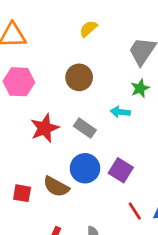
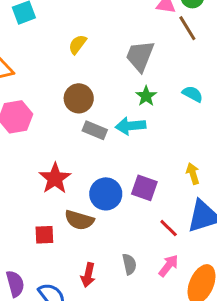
cyan arrow: (120, 112) -> (130, 126), size x1.4
red star: (45, 128) -> (55, 178), moved
gray rectangle: (85, 128) -> (95, 130), moved

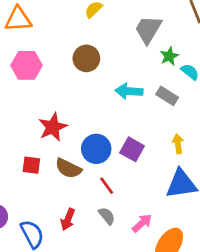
green star: (146, 96) -> (169, 56), moved
gray rectangle: (95, 130) -> (167, 96), moved
red line: (169, 228) -> (107, 186), moved
red square: (44, 235) -> (31, 165), moved
gray semicircle: (129, 264) -> (107, 216), turned -36

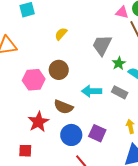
pink hexagon: (26, 65) -> (34, 80), moved
brown semicircle: (68, 168) -> (63, 107), moved

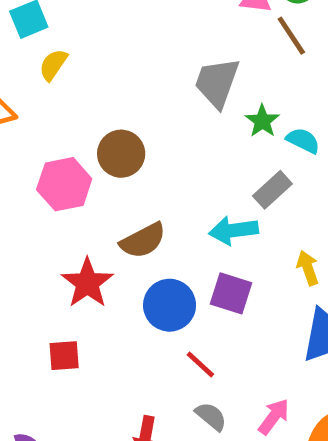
yellow semicircle: (61, 34) -> (53, 65), moved
cyan arrow: (92, 91) -> (234, 230), moved
gray rectangle: (120, 92) -> (272, 190), turned -63
brown semicircle: (63, 107) -> (143, 241), turned -42

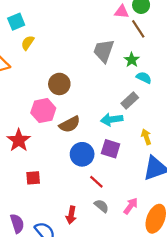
green star: (262, 121) -> (132, 60), moved
pink hexagon: (64, 184) -> (43, 111), moved
red star: (87, 283) -> (19, 140), moved

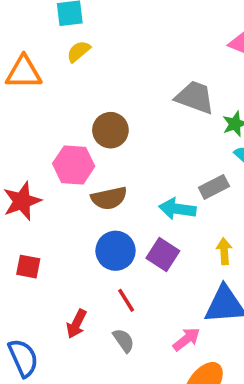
gray trapezoid: (104, 51) -> (195, 97), turned 75
pink arrow: (131, 206) -> (186, 339), moved
red arrow: (71, 215) -> (76, 324), moved

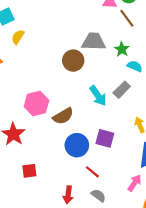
brown circle: (110, 130) -> (73, 61), moved
cyan arrow: (177, 209) -> (98, 96), moved, turned -115

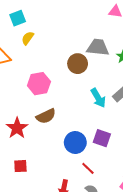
pink hexagon: (36, 104) -> (39, 84), moved
brown semicircle: (63, 116) -> (46, 116), moved
red square: (29, 171) -> (20, 166), moved

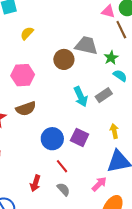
yellow semicircle: (28, 38) -> (27, 33), moved

